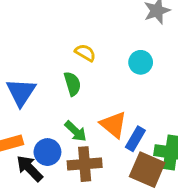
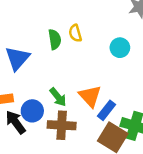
yellow semicircle: (85, 53) -> (75, 33), turned -144
green semicircle: (72, 84) -> (55, 39), moved

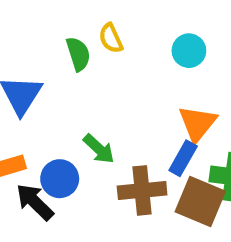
orange triangle: (90, 96) -> (197, 123), moved, turned 30
brown cross: (62, 125) -> (142, 190), moved

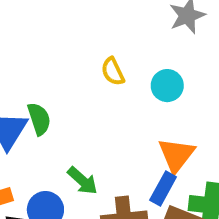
yellow semicircle: (111, 38) -> (113, 71), moved
green semicircle: (78, 54) -> (39, 119), moved

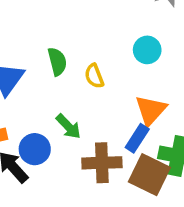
yellow semicircle: (113, 71) -> (94, 76), moved
green semicircle: (39, 119) -> (57, 62), moved

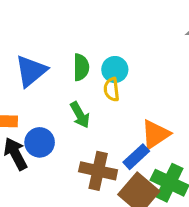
cyan circle: (147, 50) -> (115, 69), moved
green arrow: (68, 127) -> (80, 115), moved

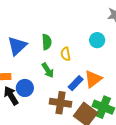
cyan circle: (115, 69) -> (97, 40), moved
blue rectangle: (136, 157) -> (76, 83), moved

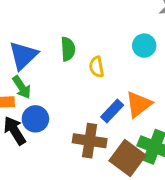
green arrow: (48, 70) -> (22, 87), moved

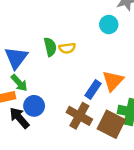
cyan circle: (144, 46) -> (109, 25), moved
yellow semicircle: (97, 67) -> (67, 48), moved, turned -77
brown cross: (90, 141) -> (79, 116), turned 30

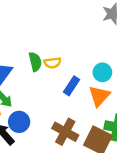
cyan circle: (109, 25) -> (102, 72), moved
blue rectangle: (93, 90) -> (72, 86), moved

